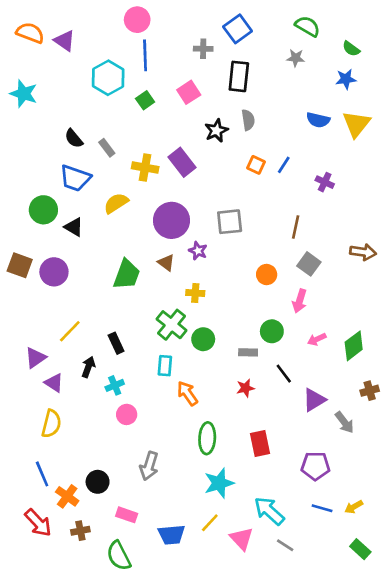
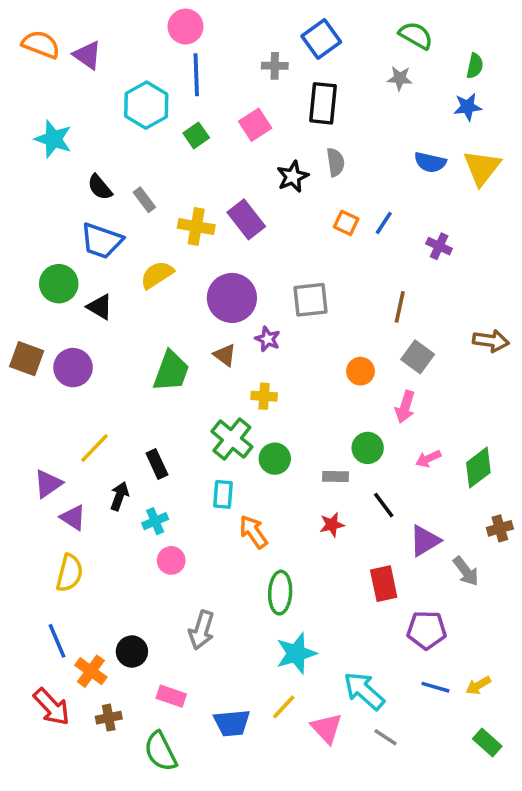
green semicircle: (351, 49) -> (475, 66), turned -114
cyan star: (24, 94) -> (53, 139), moved
red rectangle: (260, 444) -> (384, 584), moved

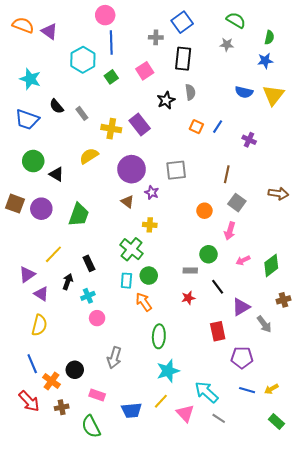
blue trapezoid: (102, 241) -> (27, 119), moved
green trapezoid: (171, 371) -> (79, 215), moved
green circle: (275, 459) -> (149, 276), moved

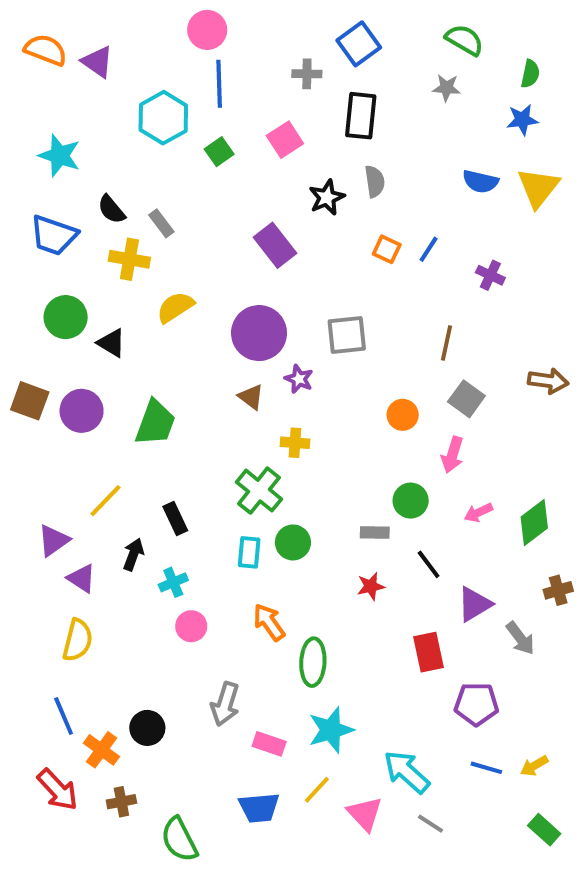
yellow cross: (111, 129) -> (129, 259), moved
orange arrow: (144, 302) -> (269, 622), moved
pink rectangle: (97, 395) -> (269, 744), moved

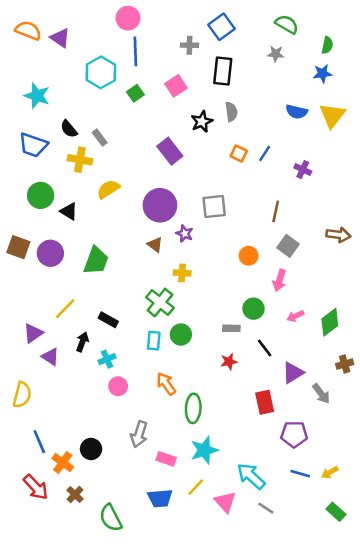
black rectangle: (175, 519) -> (108, 320), turned -36
yellow semicircle: (78, 640) -> (22, 395), moved
brown cross: (121, 802) -> (75, 495), turned -35

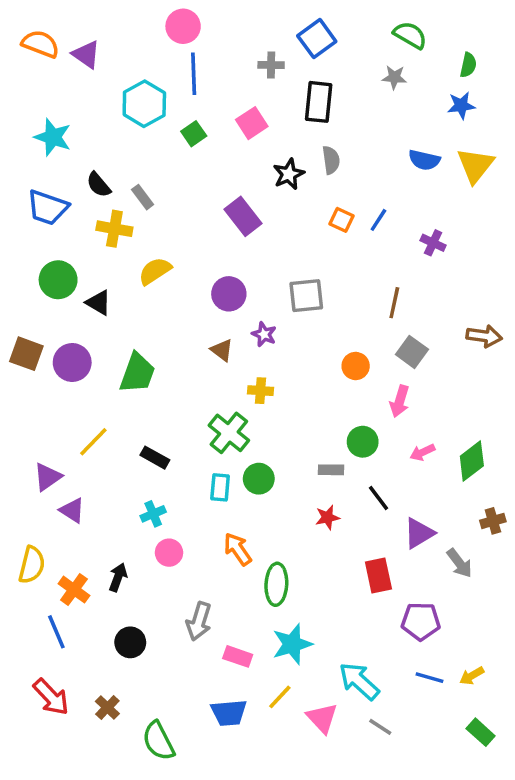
purple circle: (160, 205) -> (229, 294), size x0.7
black arrow: (82, 342) -> (118, 577), moved
orange cross: (63, 463) -> (74, 590), moved

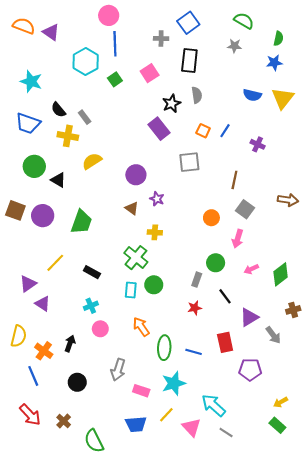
purple rectangle: (243, 216) -> (159, 129), moved
gray square: (306, 296) -> (189, 162), moved
gray rectangle: (331, 470) -> (197, 280), turned -72
blue line: (430, 678) -> (194, 352), moved
green rectangle: (481, 732) -> (277, 425), moved

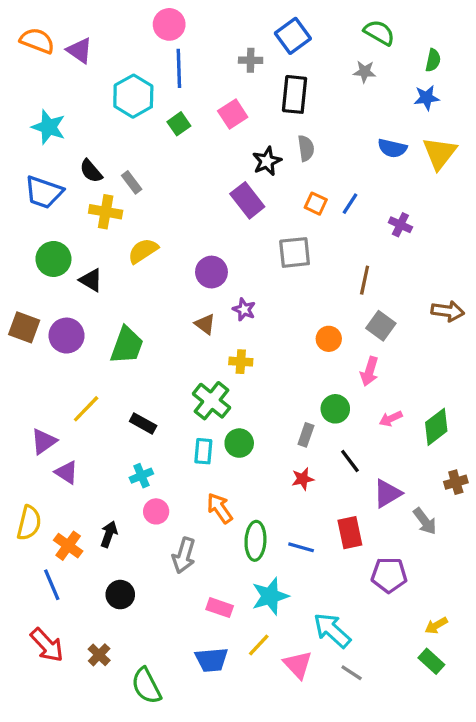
gray arrow: (118, 370) -> (184, 555), moved

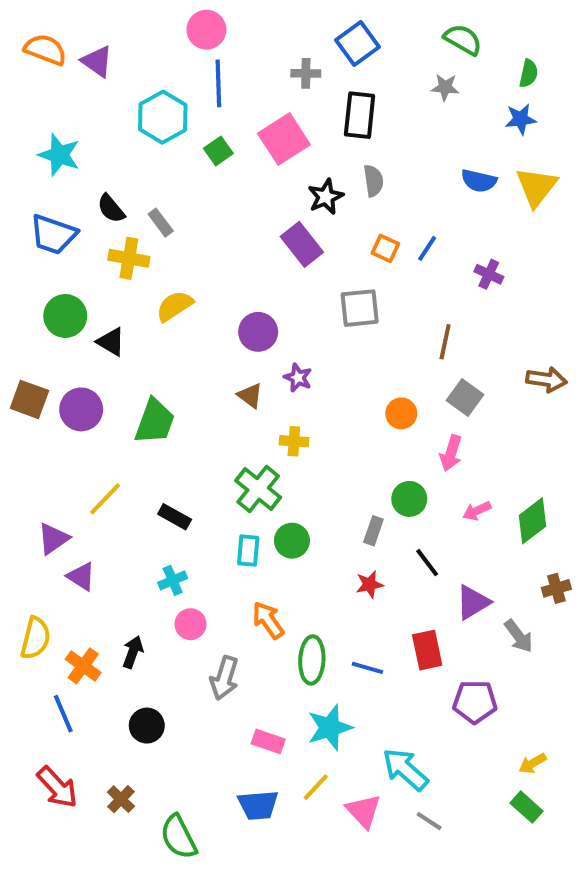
pink square: (233, 114) -> (284, 139), size x1.4

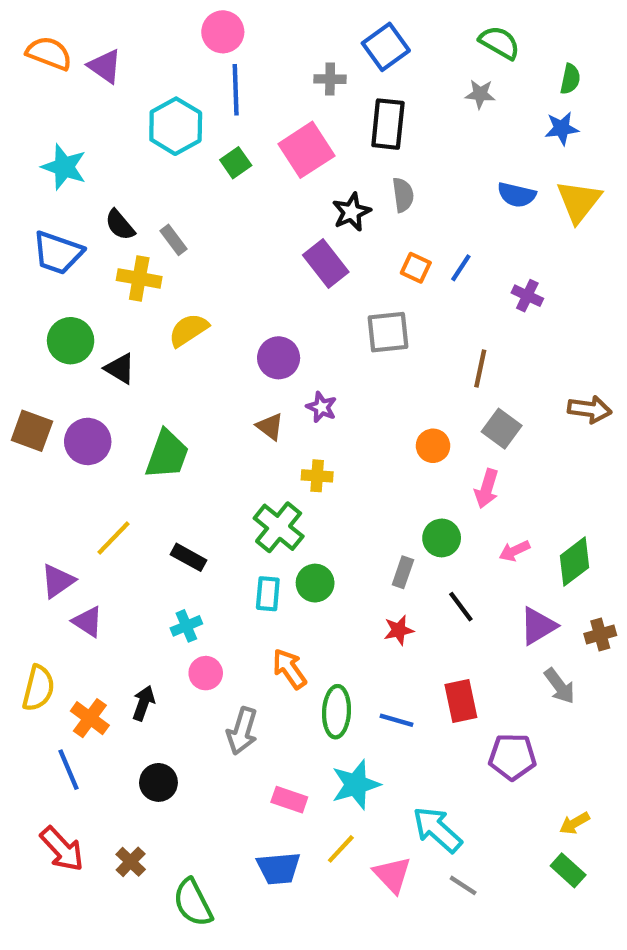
purple triangle: (473, 602) -> (538, 626), moved

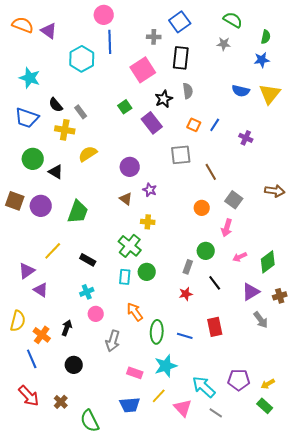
green square: (236, 163) -> (125, 107), moved
brown line: (480, 369) -> (211, 172), moved, turned -42
purple pentagon: (512, 757) -> (239, 380), moved

